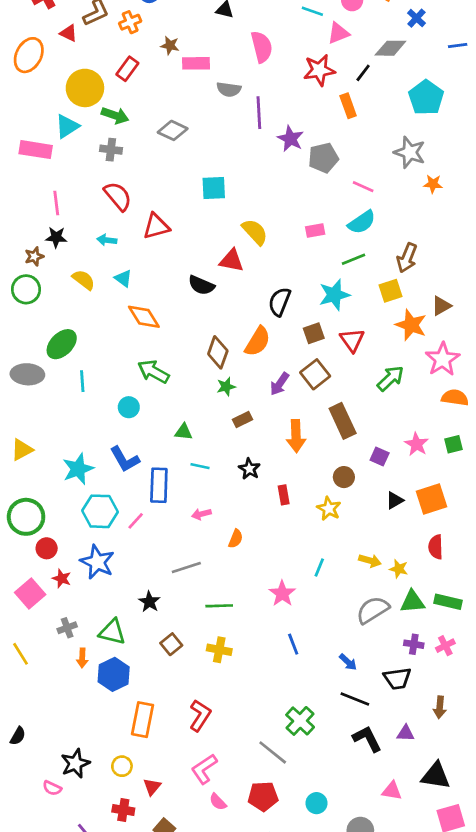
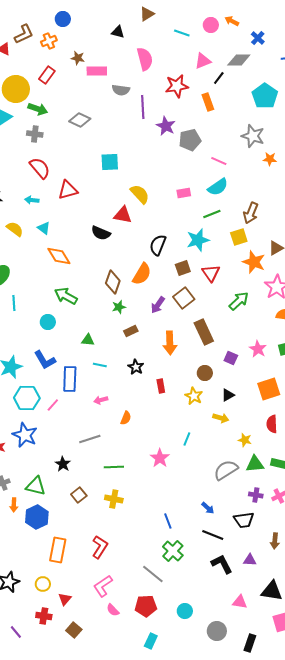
pink triangle: (338, 33) -> (203, 61), moved
red star: (319, 70) -> (177, 86), moved
black triangle: (395, 500) -> (228, 395), moved
yellow arrow: (370, 561) -> (221, 418), moved
blue line: (293, 644) -> (168, 521), moved

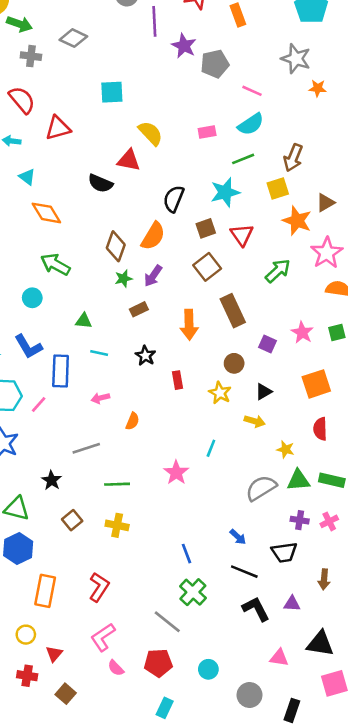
gray cross: (35, 134) -> (31, 56), moved
purple arrow: (158, 305) -> (153, 276), moved

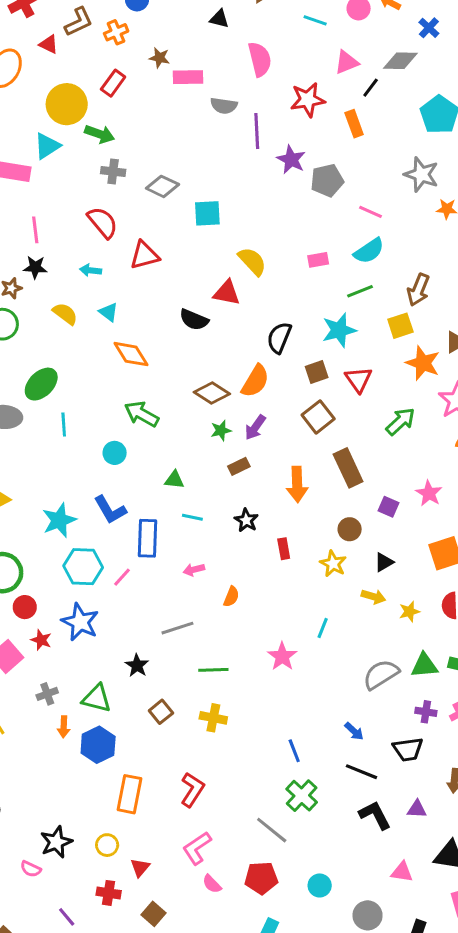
gray diamond: (73, 38) -> (162, 186), moved
brown diamond: (116, 246) -> (212, 393), turned -76
yellow star: (285, 449) -> (409, 612), moved, turned -30

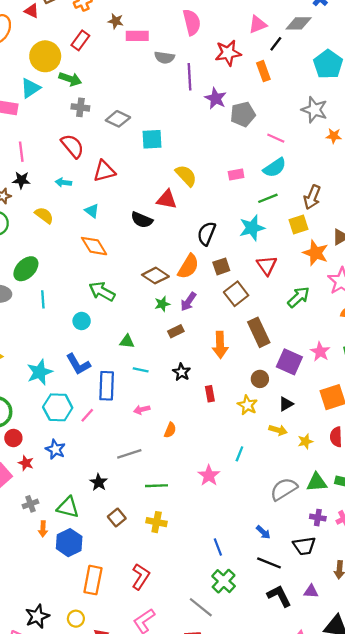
cyan triangle: (109, 312) -> (92, 211), moved
brown square: (317, 372) -> (221, 266), moved
purple square: (388, 507) -> (289, 362), size x1.6
blue star: (80, 622) -> (55, 449), size x0.7

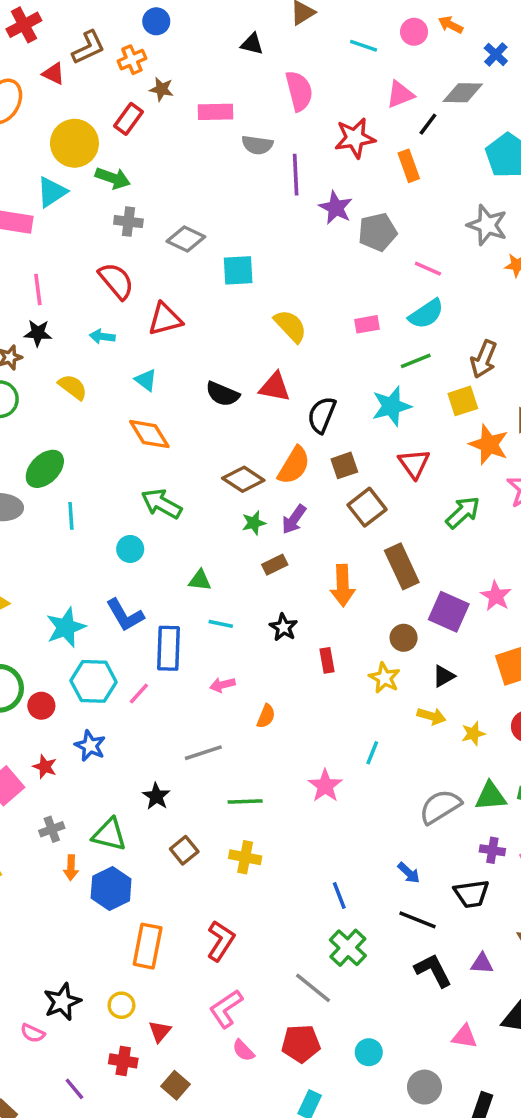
brown star: (116, 21) -> (162, 89), moved
red triangle: (167, 199) -> (275, 387), moved
red circle: (13, 438) -> (41, 706), moved

